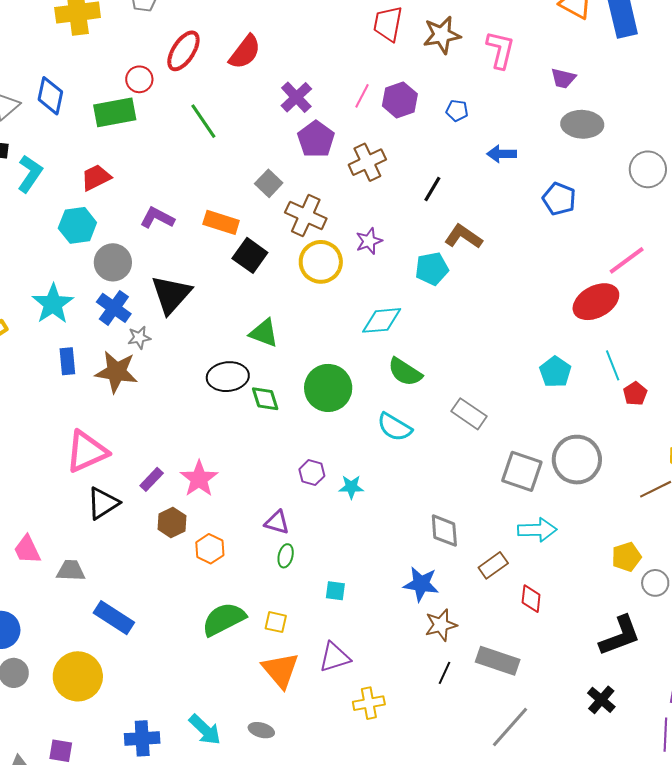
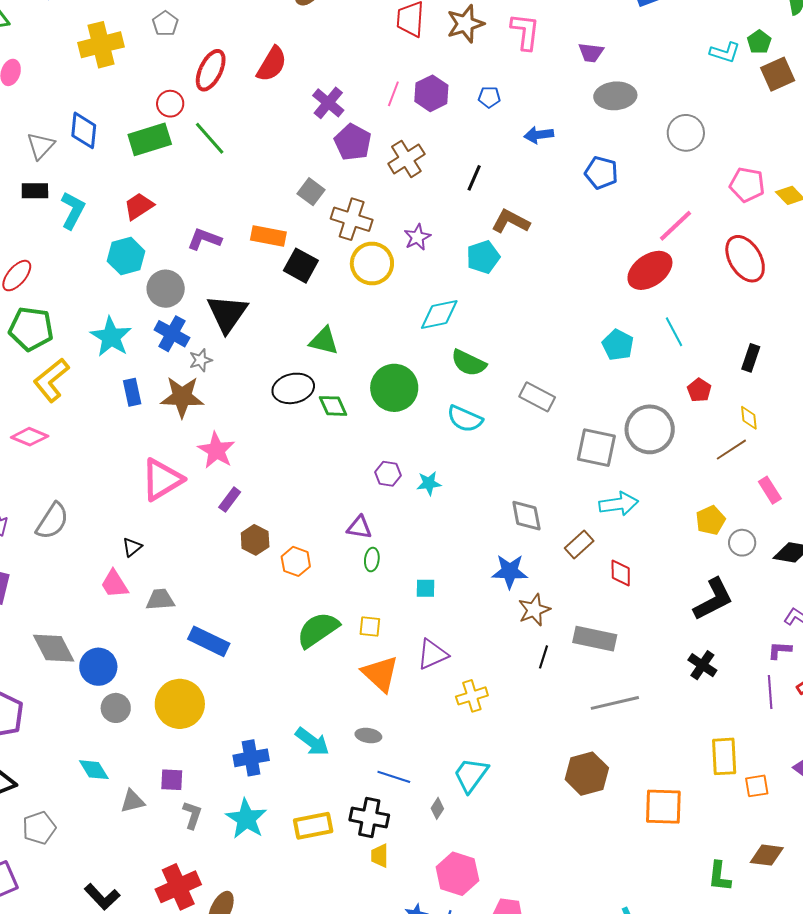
green line: (203, 121) -> (210, 138), moved
red pentagon: (635, 394) -> (699, 390), moved
pink star: (199, 479) -> (216, 450), moved
black triangle: (103, 503) -> (132, 547), moved, size x0.6
gray line: (510, 727) -> (615, 703), turned 42

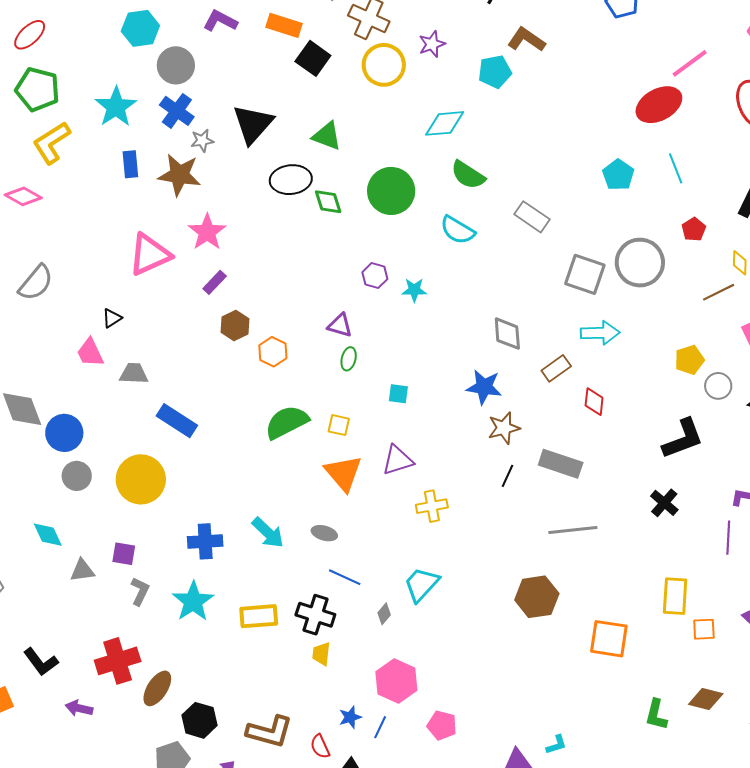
black triangle: (227, 313) -> (253, 124), moved

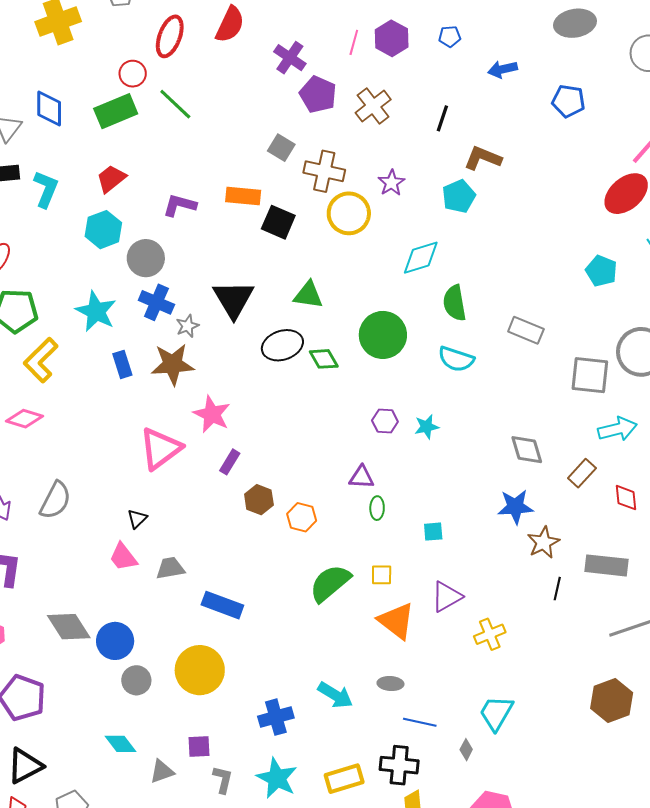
green semicircle: (468, 175) -> (455, 303), turned 60

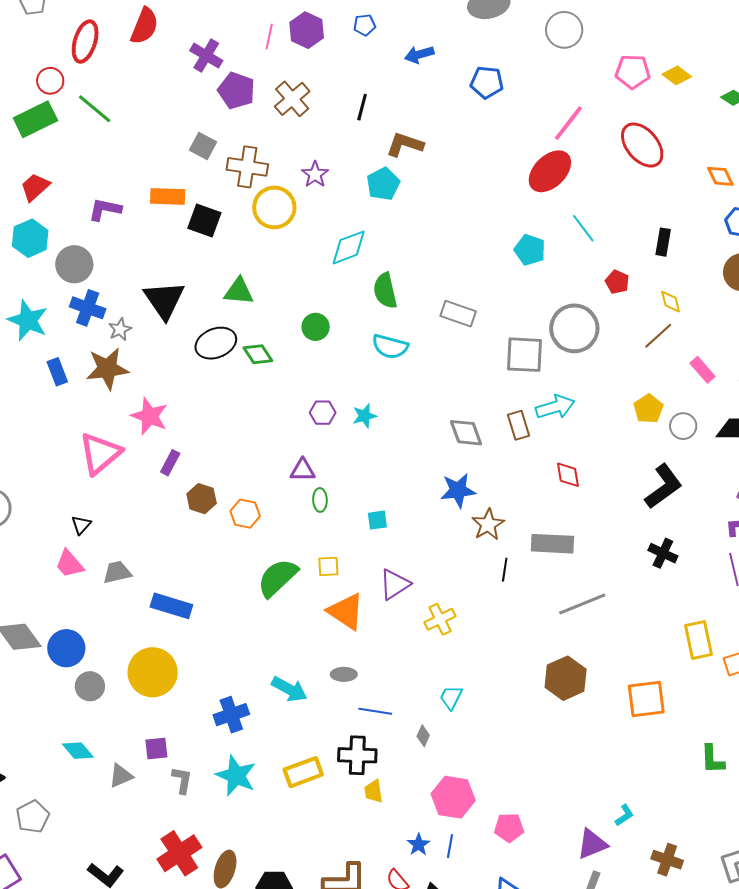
green circle: (383, 335) -> (316, 327), size x0.6
brown rectangle: (582, 473) -> (518, 425), moved, turned -56
cyan trapezoid: (496, 713) -> (451, 697), size x0.7

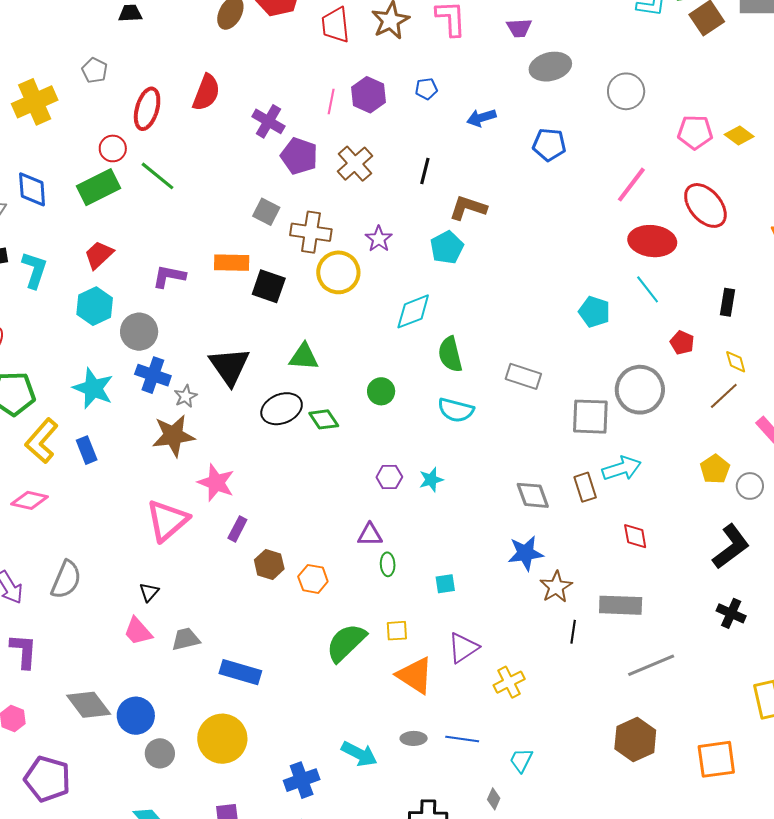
red ellipse: (550, 171) -> (652, 241), moved, turned 51
blue rectangle: (57, 372) -> (87, 450), moved
blue line: (375, 711) -> (462, 739), moved

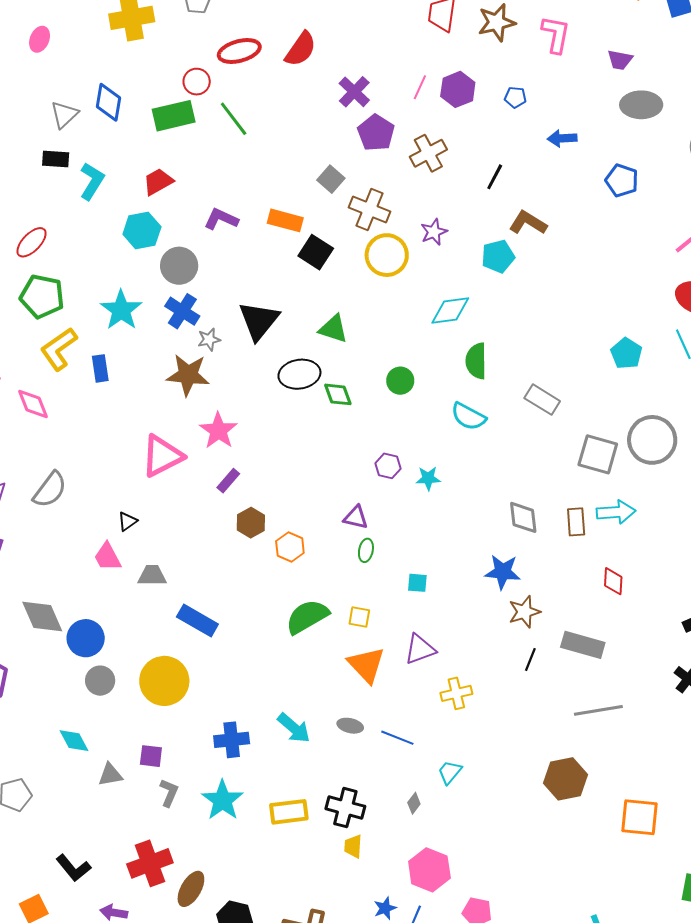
red ellipse: (147, 109) -> (239, 51), turned 45
pink diamond: (30, 500) -> (33, 404), turned 42

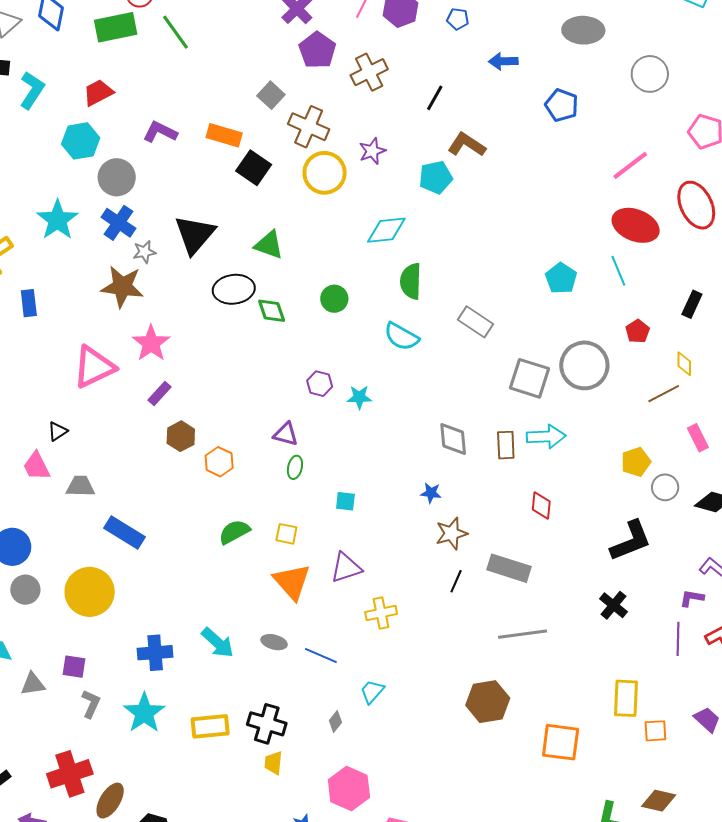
blue rectangle: (100, 368) -> (29, 303), moved
blue star: (503, 572) -> (431, 493), size x0.6
green semicircle: (307, 617) -> (234, 532), size x0.7

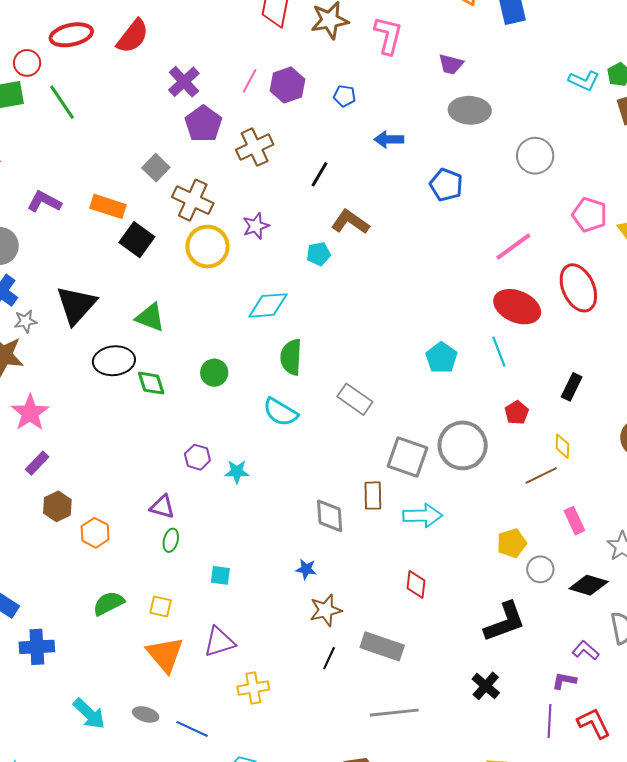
cyan pentagon: (436, 177) -> (319, 254), size x0.7
brown rectangle: (506, 445) -> (373, 496), moved
blue cross: (155, 653) -> (37, 647), moved

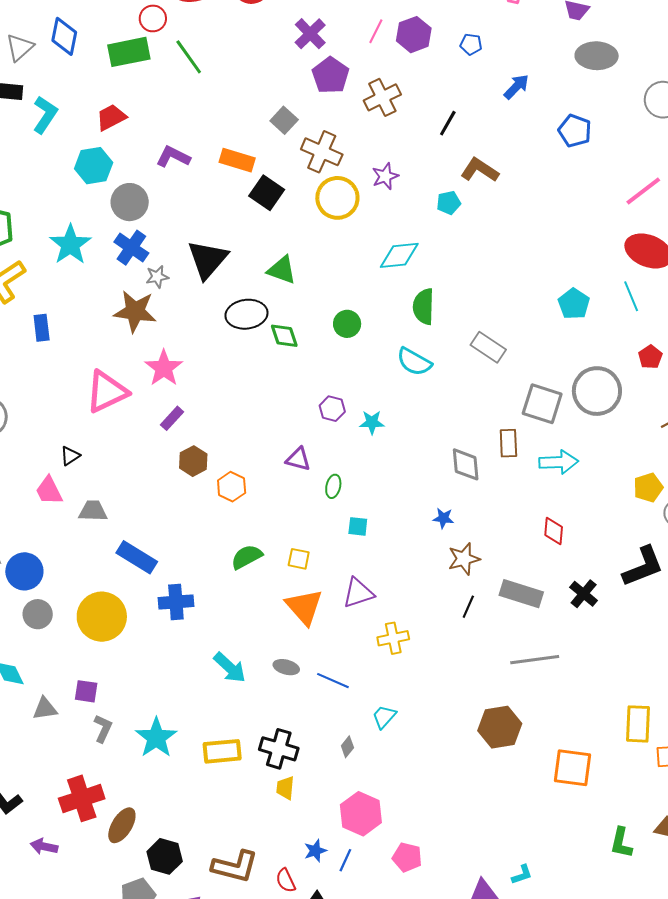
blue arrow: (389, 139) -> (516, 87), turned 136
green ellipse: (171, 540) -> (333, 486), moved
black cross: (486, 686) -> (584, 594), moved

